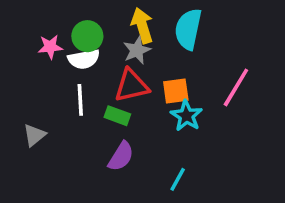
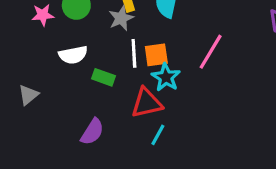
white semicircle: (84, 59) -> (73, 55), moved
red triangle: (132, 86) -> (147, 103), moved
white line: (80, 100) -> (134, 53), moved
purple semicircle: (121, 156) -> (92, 132), moved

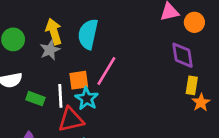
pink line: (211, 52) -> (106, 71), moved
white line: (134, 53) -> (60, 96), moved

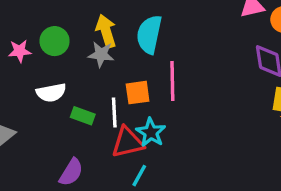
gray star: (50, 50) -> (101, 54), turned 30
pink line: (106, 71) -> (172, 81), turned -32
cyan star: (87, 99) -> (151, 132), moved

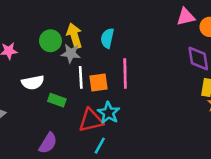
cyan semicircle: (149, 34) -> (107, 38), size x0.7
green circle: (55, 41) -> (50, 41), moved
white line: (114, 112) -> (81, 77), moved

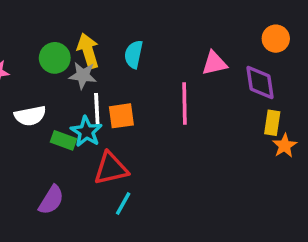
pink triangle: (186, 17) -> (214, 63), moved
pink line: (125, 74) -> (185, 104), moved
cyan star: (109, 113) -> (86, 132), moved

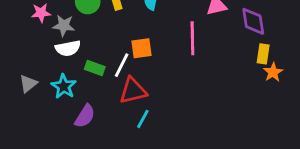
gray star: (83, 75) -> (64, 26), moved
white line: (97, 109) -> (122, 65), moved, turned 30
cyan star: (86, 132) -> (64, 86), moved

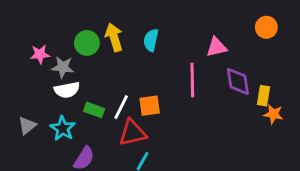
purple diamond: (253, 21) -> (238, 81), moved
orange square: (141, 48) -> (150, 106), moved
orange star: (273, 72) -> (273, 114), turned -30

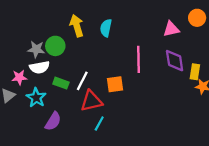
green circle: (87, 43) -> (55, 46), moved
pink triangle: (217, 47) -> (171, 29), moved
pink star: (40, 54) -> (19, 77), moved
orange square: (150, 106) -> (115, 84), moved

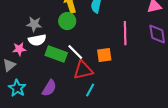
green circle: (55, 46) -> (67, 21), moved
white line: (82, 81) -> (75, 52), turned -72
green rectangle: (61, 83) -> (56, 54), size x1.5
cyan star: (36, 98) -> (17, 88), moved

